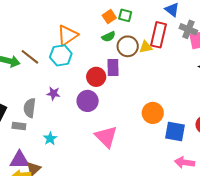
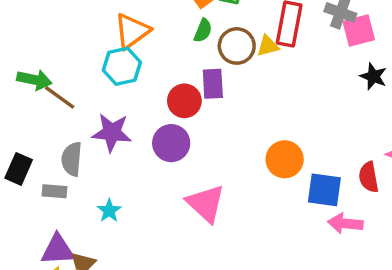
green semicircle: (109, 37) -> (203, 31), turned -40
brown line: (30, 57) -> (60, 97), moved
purple star: (53, 93) -> (112, 133), size x1.6
pink arrow: (185, 162) -> (345, 223), moved

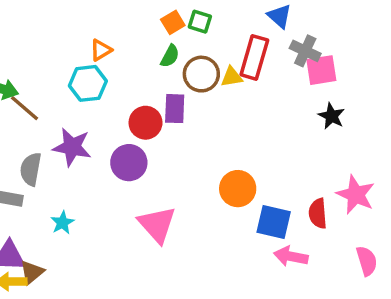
orange triangle: (132, 31) -> (101, 50), size x0.6

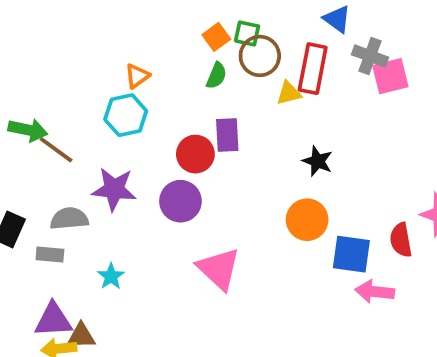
brown circle: (201, 74) -> (260, 56), moved
black star: (332, 116) -> (318, 161), moved
gray semicircle: (31, 169) -> (69, 219), turned 80
brown triangle: (32, 272) -> (81, 336), turned 44

